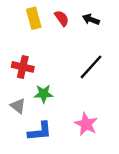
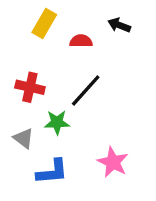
yellow rectangle: (34, 18) -> (44, 24), turned 45
red semicircle: (62, 18) -> (81, 41), moved, turned -56
black line: (91, 67) -> (86, 90), moved

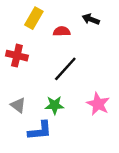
red cross: (30, 87) -> (17, 56), moved
green star: (57, 122) -> (54, 105), moved
pink star: (113, 162) -> (98, 104), moved

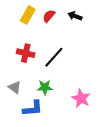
red semicircle: (62, 31) -> (49, 16), moved, turned -48
red cross: (17, 56) -> (26, 53), moved
pink star: (98, 104) -> (81, 98), moved

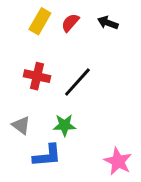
pink star: (81, 98) -> (118, 161), moved

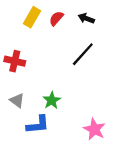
red cross: (37, 76) -> (15, 61), moved
black line: (77, 82) -> (83, 54), moved
green star: (64, 125) -> (52, 100), turned -30

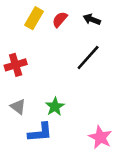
red cross: (15, 61) -> (16, 65), turned -30

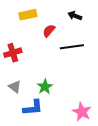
yellow rectangle: (34, 18) -> (28, 15), turned 48
red semicircle: (60, 19) -> (49, 31), moved
black line: (88, 57) -> (72, 47), turned 40

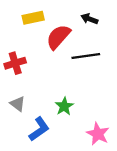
red semicircle: (49, 31) -> (58, 37), size x1.6
green star: (45, 87) -> (64, 106), moved
blue L-shape: (33, 108) -> (39, 129), turned -30

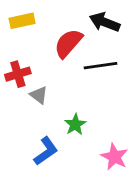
yellow rectangle: (33, 18) -> (22, 21), moved
black arrow: (89, 19) -> (105, 22), size x1.5
gray triangle: (18, 104) -> (39, 95), moved

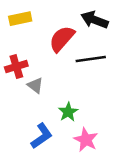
pink star: (114, 157) -> (86, 140), moved

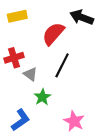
black line: (91, 59) -> (62, 65), moved, turned -55
green star: (68, 112) -> (42, 97), moved
blue L-shape: (42, 136) -> (21, 120), moved

